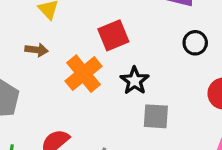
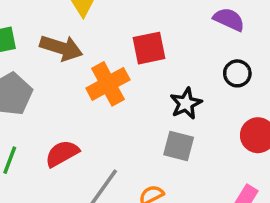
brown arrow: (37, 50) -> (61, 48), size x1.6
black star: (135, 81) -> (186, 103), moved

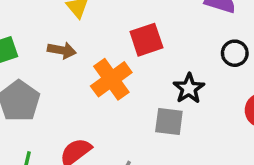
brown arrow: (61, 48) -> (62, 50), size x0.7
gray square: (179, 146) -> (169, 121), moved

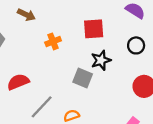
red square: (146, 40) -> (94, 29), moved
orange cross: (111, 79) -> (53, 41), size x0.6

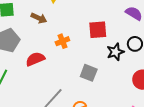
black star: (101, 60) -> (115, 52), moved
red semicircle: (18, 82) -> (35, 59), moved

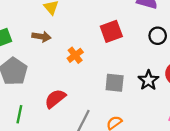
black star: (115, 52) -> (148, 80), moved
red semicircle: (35, 59) -> (55, 99), moved

